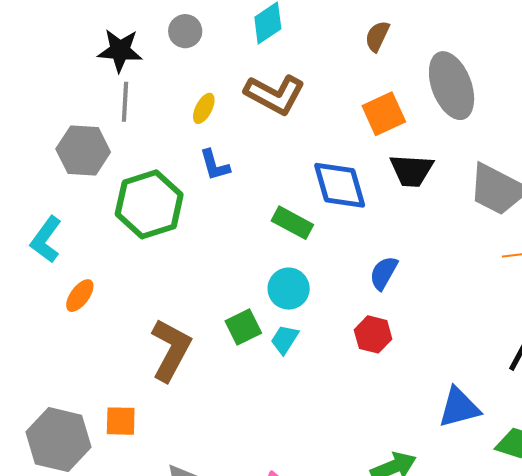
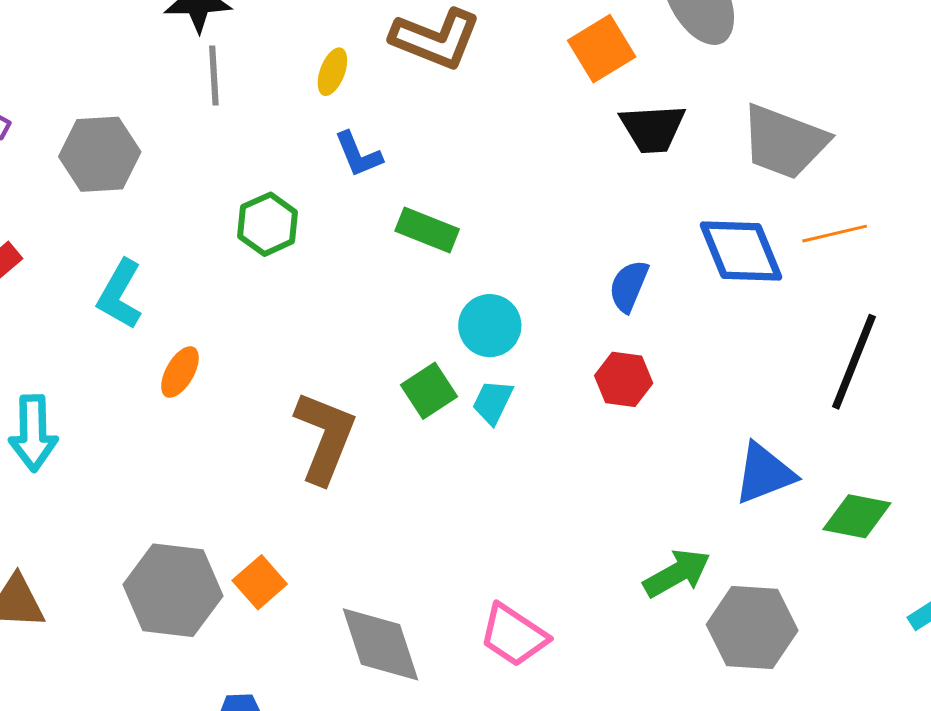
gray hexagon: (83, 150) -> (100, 154), moved
blue diamond: (340, 185) -> (741, 251), moved
green hexagon: (149, 204) -> (268, 224), size x0.6
green rectangle: (292, 223) -> (427, 230), moved
orange square: (121, 421) -> (260, 582), moved, turned -36

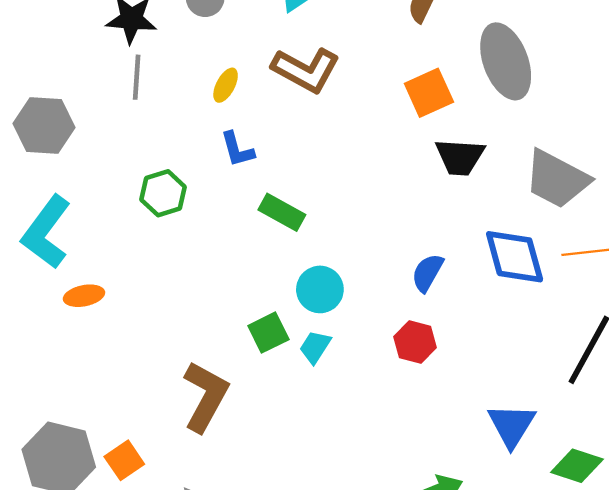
cyan L-shape: (120, 294) -> (46, 232), size x1.4
orange ellipse: (180, 372) -> (84, 296), turned 42
brown L-shape: (325, 437) -> (205, 396), moved
blue triangle: (764, 474) -> (512, 425), turned -44

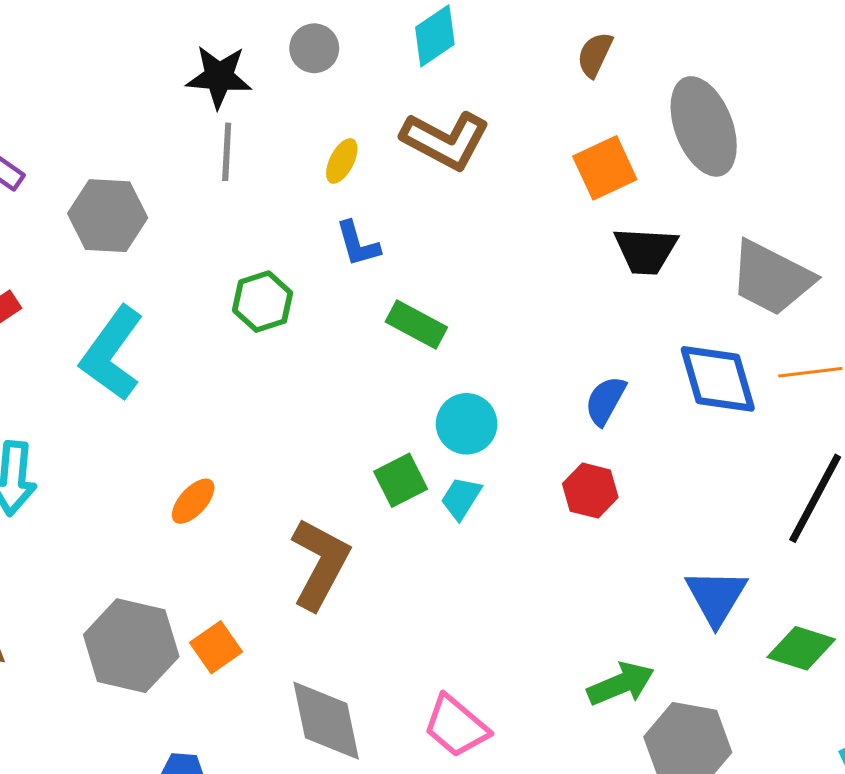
orange ellipse: (84, 296) -> (193, 501), moved, turned -36

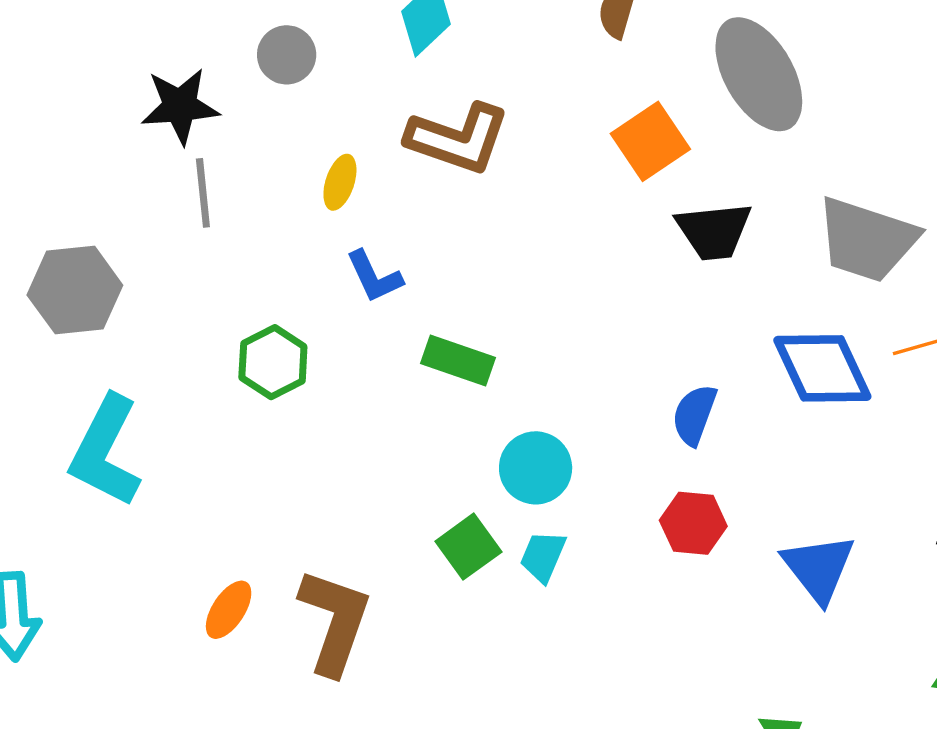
brown L-shape: (320, 564) -> (335, 622), moved
blue triangle: (716, 597) -> (819, 568), moved

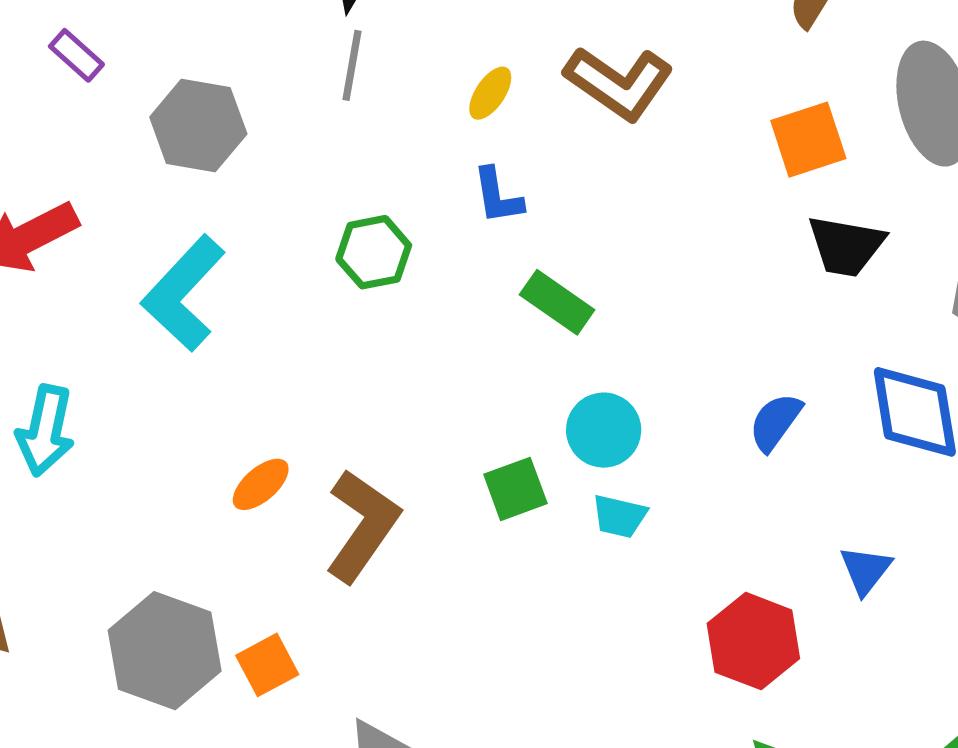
red hexagon: (693, 523) -> (753, 641), moved, size x1.4
cyan trapezoid: (543, 556) -> (619, 516), moved, turned -116
blue triangle: (819, 568) -> (866, 570), moved, size x0.7

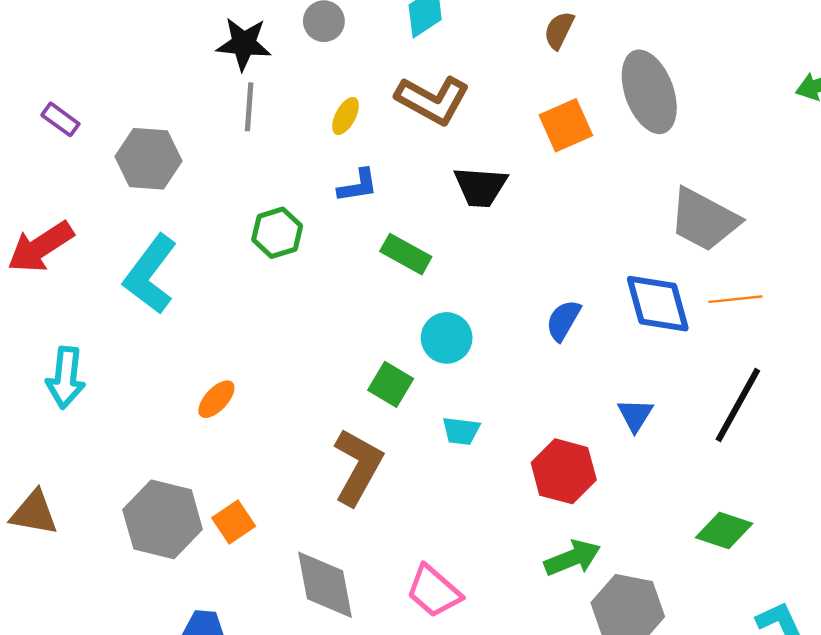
blue L-shape: (498, 196) -> (358, 186), turned -84
black trapezoid: (846, 246) -> (481, 187), moved
green square: (515, 489) -> (391, 384), turned -33
cyan trapezoid: (619, 516) -> (461, 431), moved
brown L-shape: (362, 526) -> (358, 467), moved

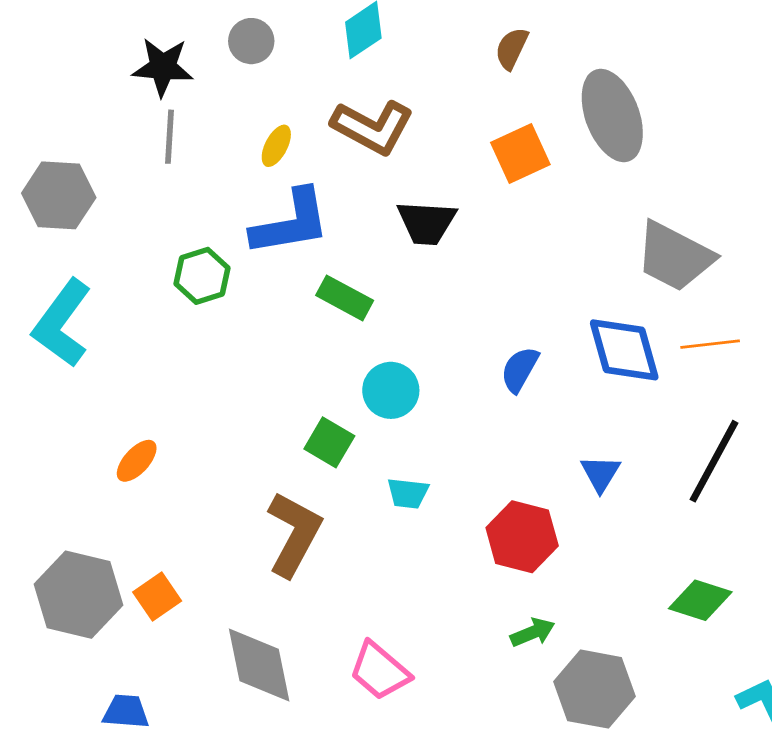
blue L-shape: (358, 186) -> (291, 223), size x1.8
green arrow: (572, 558) -> (533, 632), size x0.7

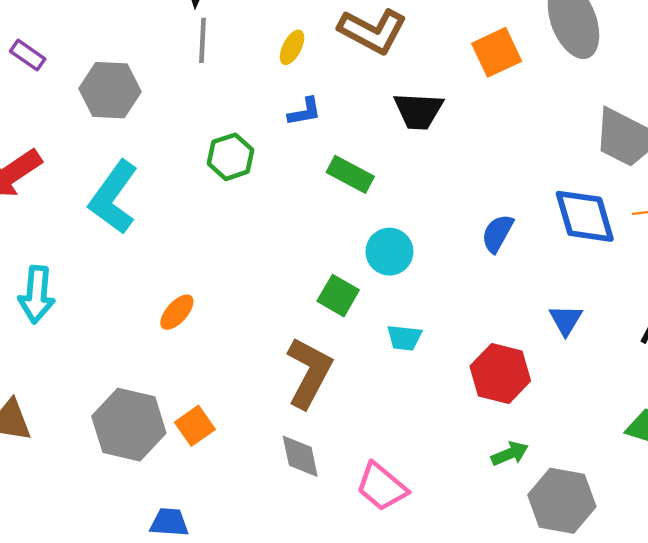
blue L-shape: (291, 223) -> (305, 112), size x0.5
gray diamond: (259, 665) -> (300, 456), moved, size x0.7

